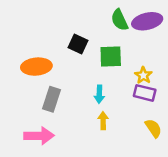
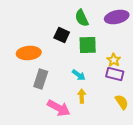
green semicircle: (119, 20) -> (82, 18), moved
cyan arrow: (99, 94) -> (79, 75), turned -56
pink arrow: (39, 136) -> (59, 108), moved, turned 30

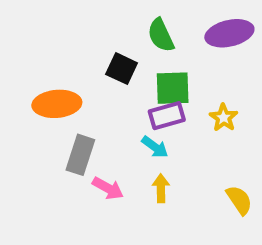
purple rectangle: (115, 74) -> (167, 116), moved, turned -30
pink arrow: (59, 108) -> (108, 188), moved, size x0.7

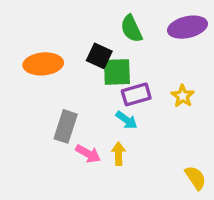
green square: (173, 88) -> (117, 72), moved
orange ellipse: (57, 104) -> (43, 64), moved
yellow arrow: (161, 188) -> (119, 154), moved
yellow semicircle: (239, 200) -> (195, 178), moved

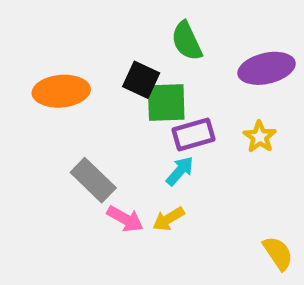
purple ellipse: (187, 27) -> (267, 68), moved
cyan arrow: (127, 120) -> (180, 171), turned -85
gray rectangle: (66, 126) -> (93, 180), turned -64
yellow arrow: (119, 154) -> (168, 219), turned -120

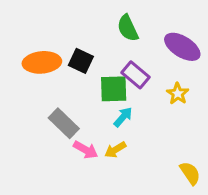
purple ellipse: (267, 68) -> (182, 47), turned 45
black square: (141, 80) -> (81, 61), moved
green square: (166, 103) -> (114, 89), moved
purple rectangle: (194, 135) -> (136, 75), moved, turned 56

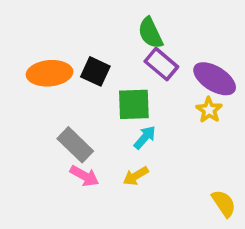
purple ellipse: (182, 47) -> (215, 79), moved
purple rectangle: (136, 75) -> (161, 64), moved
pink arrow: (86, 150) -> (84, 176), moved

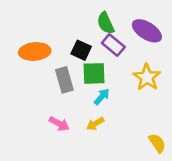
black square: (95, 71) -> (81, 50), moved
purple ellipse: (215, 79) -> (147, 31), moved
yellow star: (209, 110) -> (147, 77), size x1.5
gray rectangle: (75, 145) -> (64, 80), moved, turned 30

